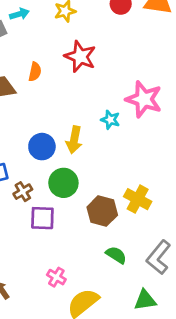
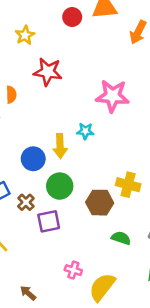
cyan star: (110, 120) -> (85, 131), moved

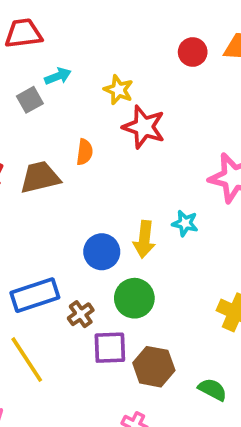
yellow star: (25, 35) -> (118, 90), moved, turned -30
brown hexagon: (100, 203) -> (154, 367), moved

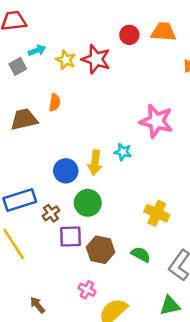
yellow star: (118, 90) -> (66, 60), moved
red star: (144, 127) -> (96, 59), moved
green semicircle: (212, 389) -> (141, 254), moved

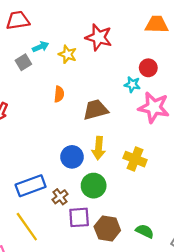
red circle: (129, 35) -> (148, 68), moved
red star: (96, 59) -> (99, 37), moved
brown trapezoid: (24, 119) -> (96, 110), moved
cyan star: (123, 152) -> (132, 84), moved
yellow cross: (157, 213) -> (135, 159), moved

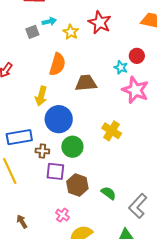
orange semicircle: (59, 94) -> (57, 64), size x1.6
yellow arrow: (99, 148) -> (41, 96), moved
blue circle: (72, 157) -> (59, 119), size x1.4
brown cross: (60, 197) -> (42, 151), turned 32

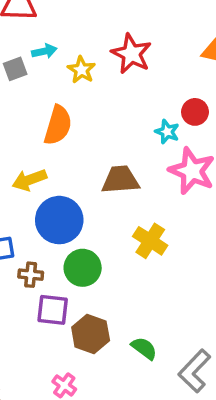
brown trapezoid: (86, 83) -> (120, 180), moved
yellow arrow: (41, 96) -> (29, 180), turned 54

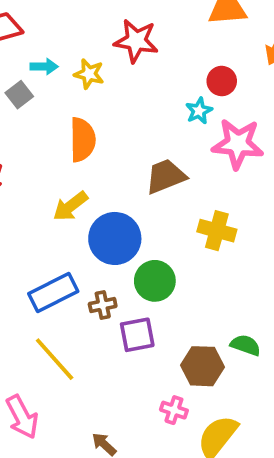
cyan arrow: (44, 51) -> (44, 67), turned 30
cyan star: (167, 132) -> (199, 111), turned -30
brown hexagon: (91, 334) -> (202, 366), moved

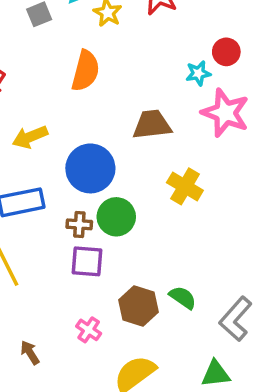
yellow arrow: (70, 206) -> (30, 137), moved
brown cross: (103, 305) -> (79, 224), moved
pink cross: (174, 410) -> (89, 330), moved

